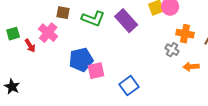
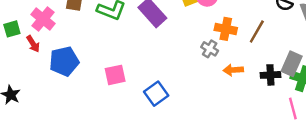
pink cross: (48, 33) -> (43, 19), moved
blue pentagon: (81, 60) -> (64, 61), moved

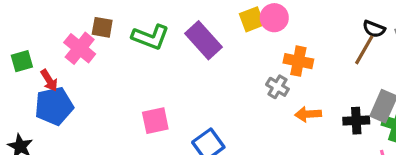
pink cross: (43, 19) -> (80, 48), moved
brown line: (257, 31) -> (364, 50), moved
blue pentagon: (64, 61) -> (54, 106), moved

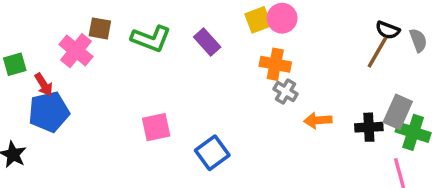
purple rectangle: (203, 40) -> (207, 42), size x0.7
orange cross: (298, 61) -> (275, 64), moved

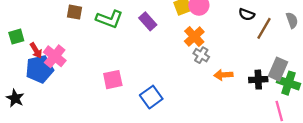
black semicircle: (388, 30) -> (247, 14), moved
pink cross: (76, 51) -> (55, 56), moved
orange cross: (275, 64) -> (194, 37), turned 36

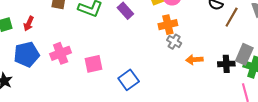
orange cross: (194, 37) -> (168, 25), turned 30
red arrow: (36, 50) -> (29, 24), moved, turned 56
pink cross: (55, 56) -> (61, 53), moved, turned 30

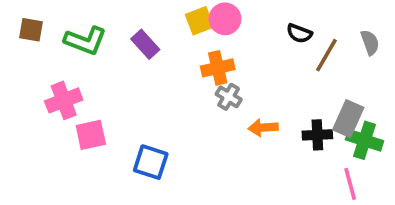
pink cross: (61, 53) -> (64, 100), moved
blue square: (129, 80) -> (151, 162), turned -36

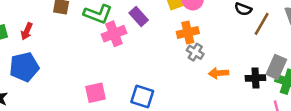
pink cross: (64, 100) -> (114, 34), moved
pink square: (91, 135) -> (96, 93), moved

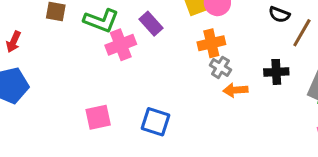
orange arrow: (219, 73) -> (236, 90), moved
black cross: (255, 78) -> (276, 72), moved

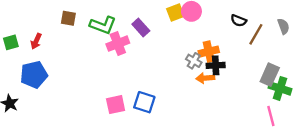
orange cross: (211, 43) -> (209, 52), moved
black cross: (276, 72) -> (216, 65), moved
pink square: (98, 117) -> (116, 105), moved

